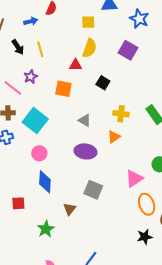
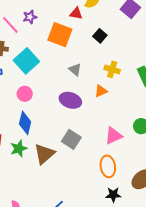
orange square: (63, 89) -> (60, 35), size x1.4
orange ellipse: (147, 204) -> (108, 166), moved
brown triangle: (70, 209) -> (44, 154), size x1.6
green star: (46, 229) -> (19, 149), moved

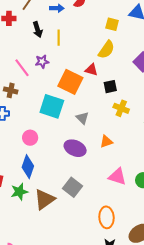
red triangle: (76, 13) -> (91, 70), moved
black square: (100, 36) -> (110, 87), turned 32
cyan square: (26, 61) -> (52, 106), moved, turned -35
yellow cross: (112, 69) -> (121, 108), moved
pink triangle: (114, 136) -> (117, 177), moved, turned 36

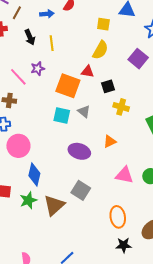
cyan square: (52, 106) -> (62, 116), moved, size x0.7
gray triangle: (82, 118) -> (84, 111), moved
pink circle: (30, 138) -> (18, 146), moved, size x1.5

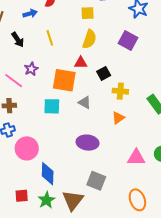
yellow line: (52, 43) -> (50, 38), moved
cyan square: (62, 116) -> (52, 106), moved
orange triangle: (110, 142) -> (118, 118), moved

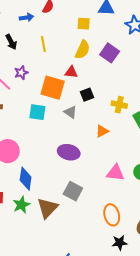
purple square: (128, 40) -> (110, 53), moved
black square: (104, 73) -> (87, 95), moved
yellow cross: (120, 91) -> (119, 105), moved

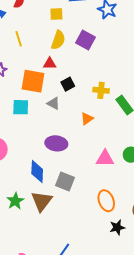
blue diamond: (26, 179) -> (37, 171), moved

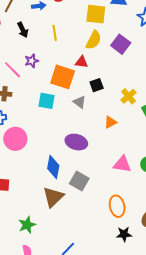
yellow square: (56, 14) -> (96, 14), size x1.5
yellow cross: (101, 90) -> (128, 96), turned 35
green star: (15, 201) -> (27, 225), moved

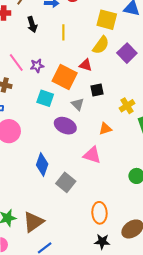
purple star: (32, 61) -> (37, 66), moved
purple ellipse: (76, 142) -> (65, 126), moved
pink triangle: (122, 164) -> (92, 155), moved
brown triangle: (53, 197) -> (33, 222), moved

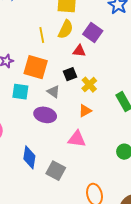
yellow line: (63, 32) -> (42, 35), moved
red triangle: (86, 65) -> (79, 51), moved
yellow cross: (127, 106) -> (89, 85), moved

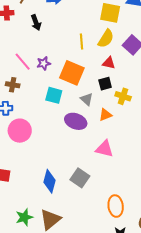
red triangle: (79, 51) -> (109, 63), moved
yellow cross: (89, 85) -> (123, 96), turned -35
orange triangle: (85, 111) -> (105, 115), moved
blue diamond: (29, 157) -> (49, 181), moved

